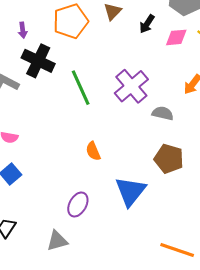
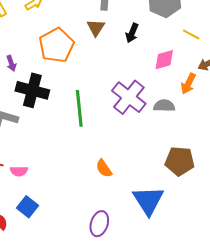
pink diamond: (176, 37) -> (164, 60), moved
green line: (81, 88) -> (79, 108), turned 30
gray semicircle: (163, 113) -> (164, 106), moved

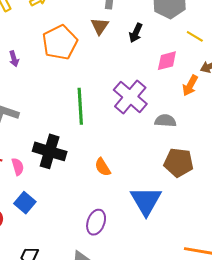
black cross: (32, 90) -> (50, 151), moved
gray semicircle: (164, 106) -> (165, 121), moved
pink semicircle: (19, 171) -> (18, 167), turned -108

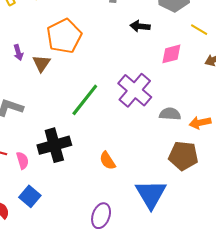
brown triangle: (100, 26) -> (41, 63), moved
black arrow: (136, 33) -> (140, 26), turned 72
orange arrow: (190, 85) -> (200, 123), moved, turned 50
green line: (80, 106) -> (85, 100), turned 42
black cross: (50, 151) -> (54, 145), turned -32

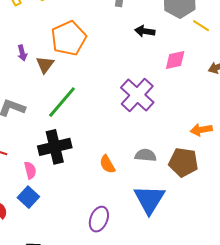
yellow line: (199, 30) -> (201, 26), moved
green line: (85, 100) -> (62, 102), moved
gray semicircle: (170, 114) -> (146, 155), moved
pink semicircle: (22, 160) -> (30, 170), moved

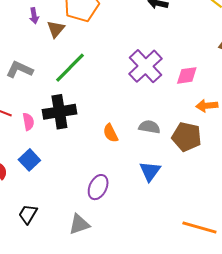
pink diamond: (175, 60) -> (187, 75), moved
pink semicircle: (30, 170) -> (28, 122), moved
blue triangle: (149, 199) -> (150, 171), size x0.7

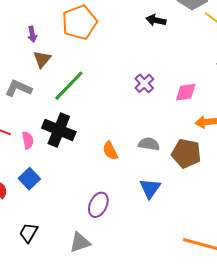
brown triangle: (56, 29) -> (42, 59), moved
purple cross: (146, 66) -> (144, 83), size x0.6
black cross: (59, 112) -> (59, 130), turned 32

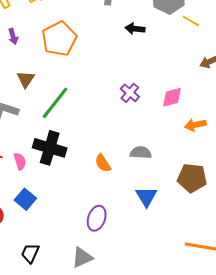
purple arrow: (32, 34) -> (13, 36), moved
brown pentagon: (186, 153) -> (192, 178), moved

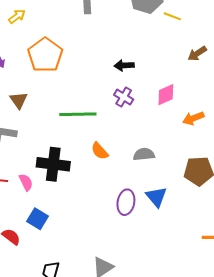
black arrow: (135, 29) -> (124, 65), moved
green line: (55, 103) -> (78, 114), moved, turned 60
orange semicircle: (103, 163) -> (100, 151), moved
purple ellipse: (97, 218) -> (126, 202), moved

